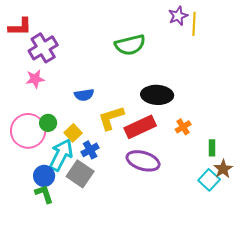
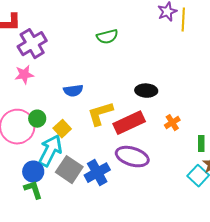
green semicircle: (130, 45) -> (107, 37), moved, size x0.7
black ellipse: (157, 95) -> (146, 91), size x0.7
blue cross: (90, 150) -> (97, 173), moved, size x1.4

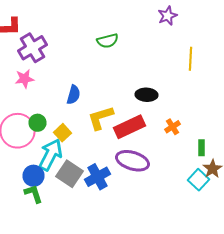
yellow line: (183, 20) -> (190, 59), moved
blue semicircle: (73, 91) -> (74, 95), turned -66

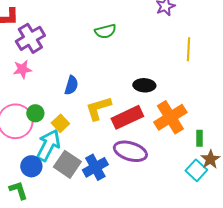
orange cross: (172, 127) -> (170, 117), size x2.0
green L-shape: (34, 194) -> (18, 190), moved

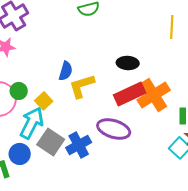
blue semicircle: (71, 85) -> (66, 71), moved
red rectangle: (127, 117) -> (130, 94), moved
blue circle: (31, 166) -> (20, 154), moved

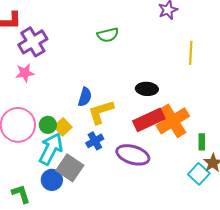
green circle: (19, 91) -> (48, 125), moved
blue cross: (79, 145) -> (95, 141), moved, size x0.7
blue circle: (20, 154) -> (52, 180), moved

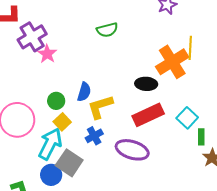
pink star: (25, 73) -> (47, 54), moved, turned -30
orange cross: (173, 121) -> (172, 62), moved
green circle: (48, 125) -> (56, 101), moved
cyan square: (199, 174) -> (187, 118), moved

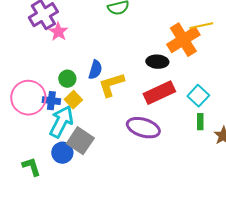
yellow line: (190, 48) -> (201, 26), turned 75
blue cross: (94, 136) -> (51, 101), moved, turned 36
green rectangle: (201, 137) -> (200, 122), moved

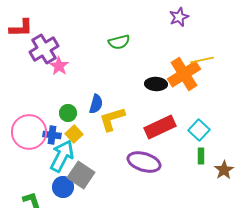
black ellipse: (157, 62) -> (156, 84), moved

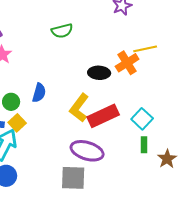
orange cross: (184, 74) -> (127, 63), size x0.7
yellow L-shape: (112, 119) -> (79, 108), moved, turned -36
gray square: (81, 175) -> (73, 178), moved, turned -32

